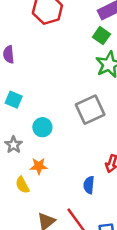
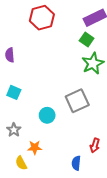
cyan circle: (42, 127) -> (47, 115), moved

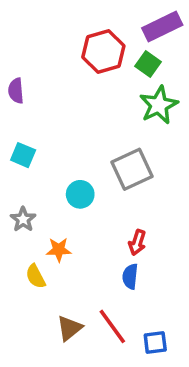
red hexagon: (42, 18) -> (103, 52), moved
red arrow: (95, 145) -> (137, 243), moved

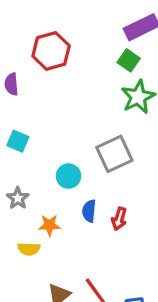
red hexagon: (103, 52) -> (51, 51), moved
yellow semicircle: (36, 276) -> (29, 249), turned -60
blue semicircle: (130, 276) -> (89, 211), moved

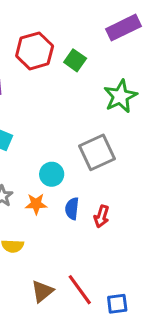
green square: (129, 60) -> (75, 60), moved
orange star: (49, 225) -> (36, 204), moved

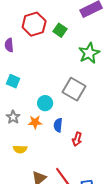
gray square: (97, 152) -> (74, 89), turned -35
red arrow: (102, 216) -> (77, 139), moved

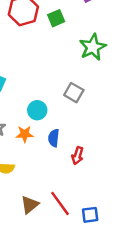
green square: (60, 30) -> (56, 18), turned 32
gray square: (74, 89) -> (74, 93), size x0.7

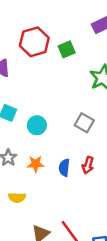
cyan circle: (37, 110) -> (37, 125), moved
red arrow: (78, 156) -> (88, 165), moved

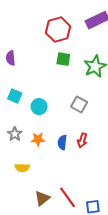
red hexagon: (34, 42) -> (58, 30), moved
green square: (67, 49) -> (63, 59), moved, turned 32

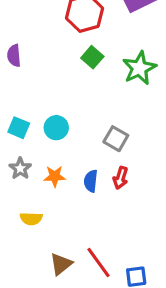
green square: (63, 59) -> (92, 57), turned 32
cyan square: (15, 96) -> (19, 128), moved
gray square: (79, 104) -> (116, 139), moved

